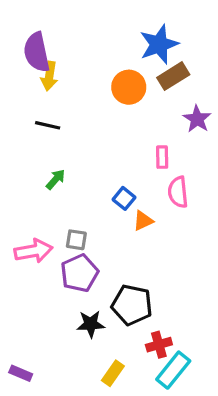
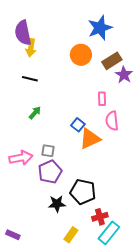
brown rectangle: (173, 76) -> (112, 61), moved
orange triangle: (143, 221) -> (90, 139), size x1.6

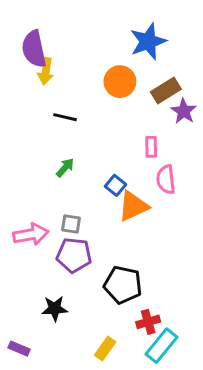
black line: (30, 79) -> (65, 117), moved
green arrow: (35, 113) -> (65, 168), moved
purple pentagon: (50, 172) -> (74, 255), turned 30
black star: (57, 204) -> (55, 309), moved

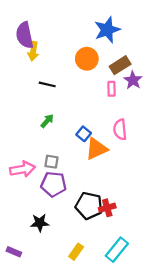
pink rectangle: (151, 147) -> (111, 89), moved
red cross: (148, 322) -> (107, 208), moved

